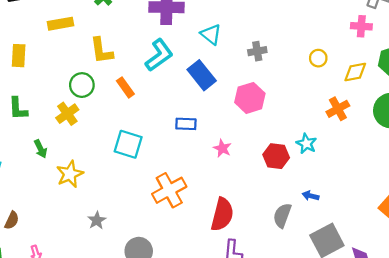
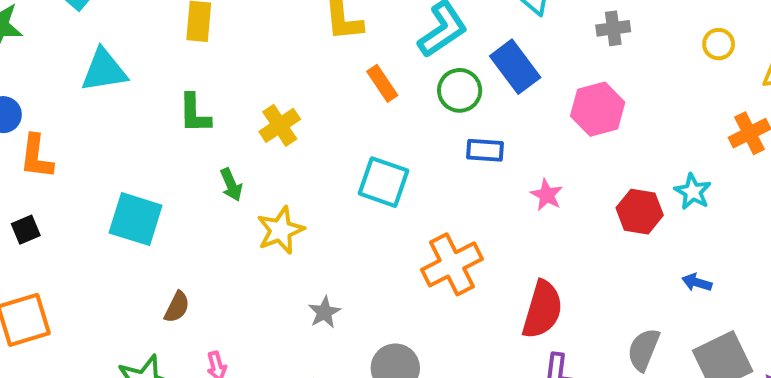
green circle: (82, 85) -> (460, 90), moved
gray semicircle: (282, 215) -> (644, 350), moved

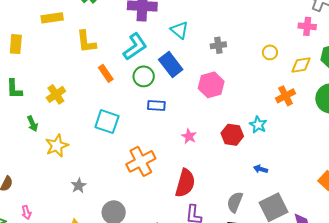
pink star: (547, 195) -> (189, 136), moved

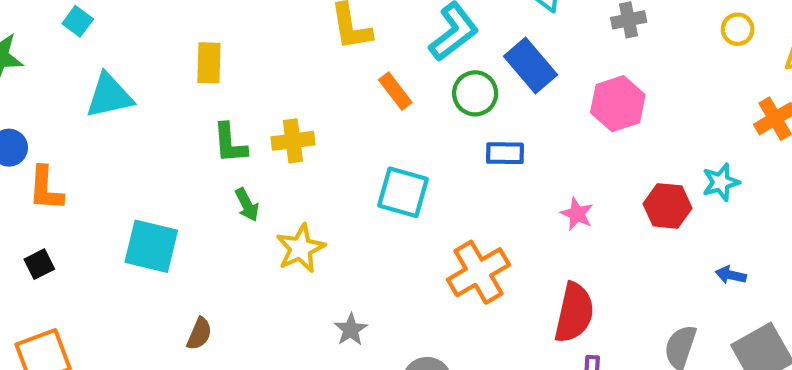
yellow rectangle: (16, 44) -> (209, 63), moved
green L-shape: (14, 89) -> (230, 143), moved
yellow cross: (56, 94) -> (293, 141), turned 30
cyan star: (258, 125) -> (721, 182), turned 30

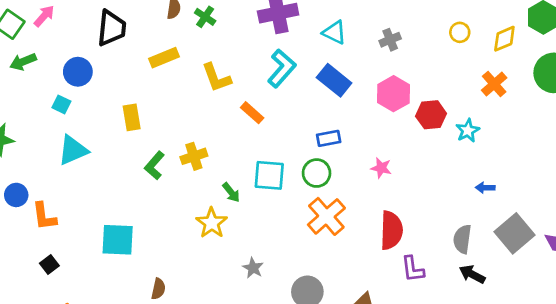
cyan square: (78, 21) -> (61, 104), moved
green circle: (475, 93) -> (317, 173), moved
green L-shape: (230, 143) -> (154, 166), turned 56
green arrow: (247, 205) -> (231, 192), moved
red hexagon: (668, 206) -> (431, 115), moved

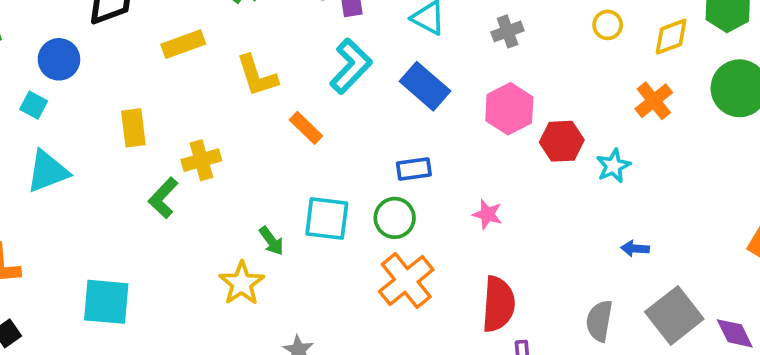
yellow cross: (194, 156) -> (201, 160), moved

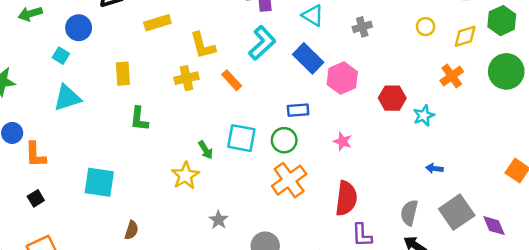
pink hexagon: (509, 109) -> (342, 78), moved
yellow cross: (201, 160) -> (186, 78), moved
green L-shape: (163, 198) -> (139, 119), turned -40

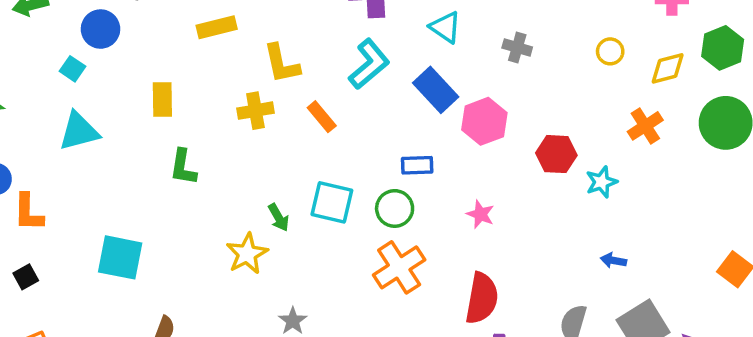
gray cross: (362, 27) -> (517, 48), turned 30

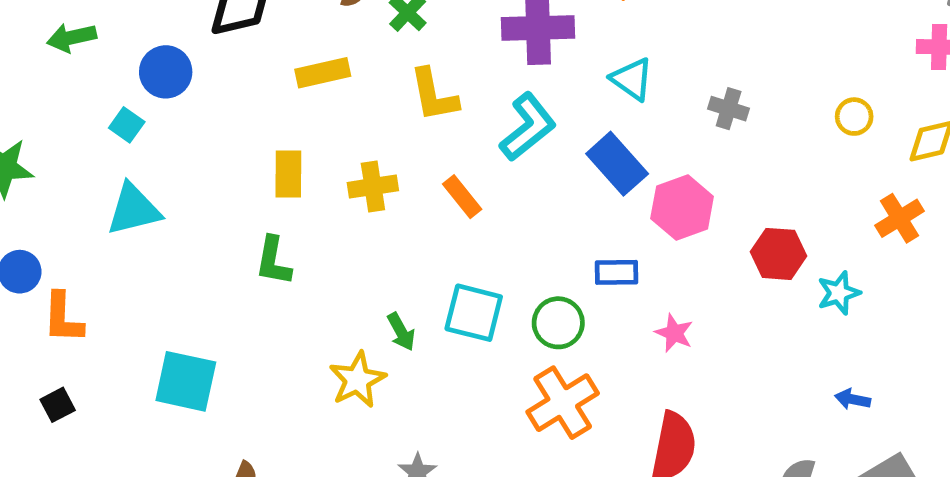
yellow L-shape: (282, 64) -> (434, 95), moved
yellow rectangle: (162, 100) -> (288, 174), moved
blue rectangle: (417, 165) -> (616, 272), moved

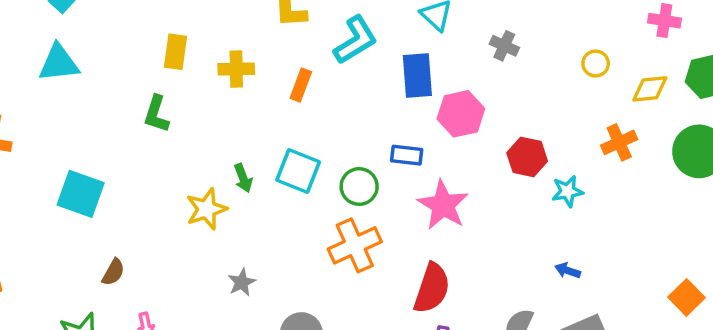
blue rectangle: (617, 164) -> (417, 75), turned 30
orange rectangle: (462, 197) -> (301, 85), turned 52
pink star: (674, 333) -> (443, 205), size x1.8

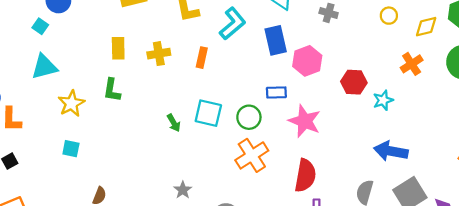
cyan square: (81, 194) -> (71, 149), size x0.6
yellow star: (207, 209) -> (71, 103), moved
blue arrow: (568, 271) -> (391, 151), size x2.0

